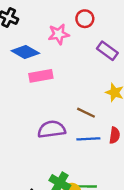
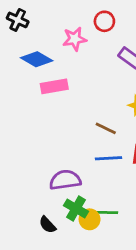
purple semicircle: (52, 129) -> (65, 180), moved

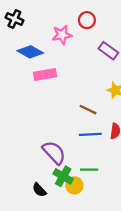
purple semicircle: (65, 180) -> (54, 153), turned 55
green line: (107, 213) -> (89, 170), moved

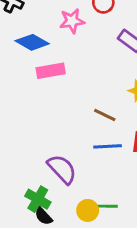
green line: (89, 170) -> (106, 206), moved
green cross: (63, 176) -> (38, 199), moved

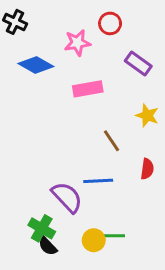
pink rectangle: (51, 71) -> (88, 89), moved
brown line: (105, 115) -> (112, 141), turned 30
blue line: (108, 146) -> (98, 181), moved

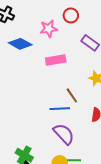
blue line: (98, 181) -> (60, 109), moved
purple semicircle: (67, 197) -> (64, 134), moved

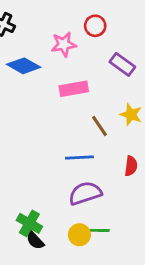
brown line: (72, 95) -> (99, 126), moved
purple semicircle: (64, 134) -> (85, 193), turned -65

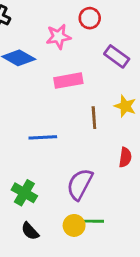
brown line: (99, 126) -> (94, 118), turned 30
blue line: (79, 157) -> (43, 137), moved
purple semicircle: (85, 193) -> (80, 184), turned -44
green cross: (29, 223) -> (24, 193), moved

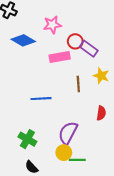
red circle: (90, 18) -> (75, 41), moved
purple rectangle: (117, 56) -> (89, 49), moved
yellow circle: (74, 225) -> (64, 153), moved

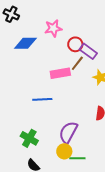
blue diamond: (23, 40) -> (25, 43), turned -30
pink rectangle: (60, 57) -> (60, 73), moved
brown line: (78, 84) -> (77, 63), moved, turned 42

